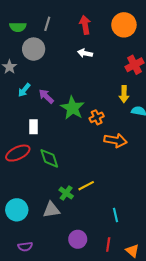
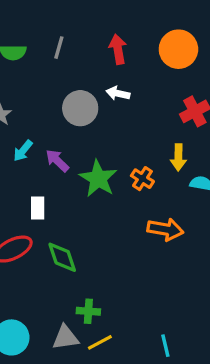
gray circle: (34, 49) -> (80, 108), moved
orange cross: (97, 117) -> (142, 179), moved, turned -32
yellow line: (86, 186) -> (100, 342), moved
green cross: (66, 193) -> (88, 311), turned -32

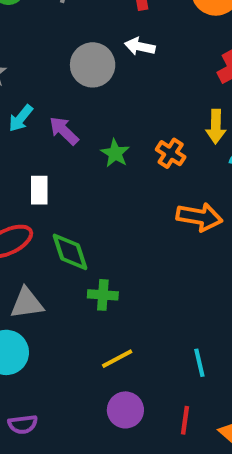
green star: (98, 179) -> (115, 153), size x0.6
green cross: (88, 311) -> (103, 295), moved
gray triangle: (65, 337) -> (27, 303), moved

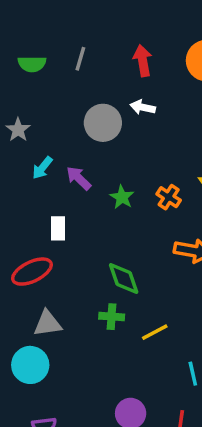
green diamond: (70, 252) -> (124, 278), moved
yellow line: (117, 359) -> (155, 332), moved

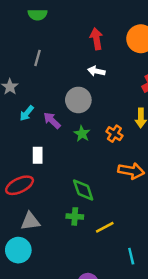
gray line: (80, 59) -> (38, 58), moved
green semicircle: (32, 64) -> (38, 15), moved
gray circle: (103, 123) -> (78, 100), moved

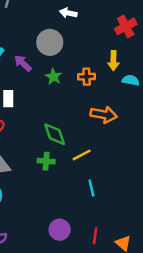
orange cross: (114, 134) -> (87, 77), turned -35
yellow line: (105, 227) -> (82, 155), moved
cyan line: (131, 256) -> (91, 188), moved

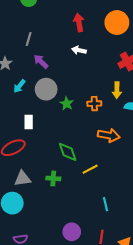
gray circle: (50, 42) -> (46, 89), moved
purple arrow: (23, 63) -> (41, 62), moved
green cross: (46, 161) -> (53, 178), moved
cyan line: (91, 188) -> (106, 204), moved

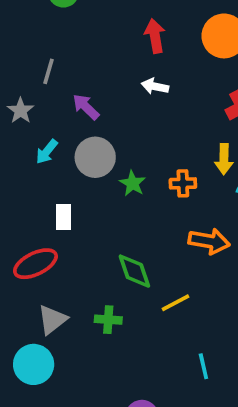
gray line: (29, 39) -> (49, 71), moved
gray triangle: (22, 178) -> (52, 320), turned -30

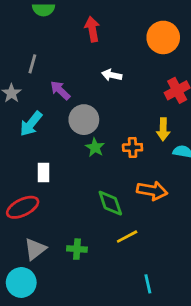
red arrow: (155, 36) -> (92, 29), moved
cyan arrow: (47, 152) -> (31, 124), size x1.4
gray circle: (95, 157) -> (84, 120), moved
green diamond: (134, 271) -> (110, 203), moved

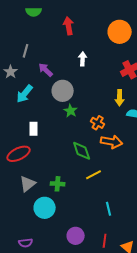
white arrow: (112, 75) -> (83, 59), turned 80
orange cross: (133, 147) -> (98, 123), moved, turned 32
cyan circle: (21, 282) -> (45, 208), moved

